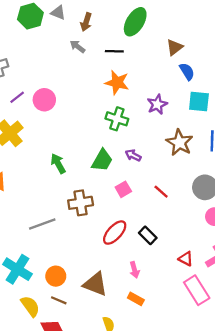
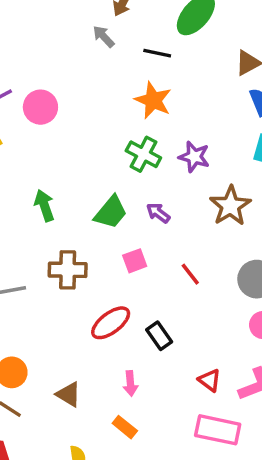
purple star: (157, 104) -> (194, 157), moved, turned 30
brown triangle: (95, 284) -> (69, 394), size x0.7
pink rectangle: (197, 290) -> (218, 430), turned -56

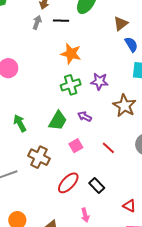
gray arrow: (104, 36) -> (37, 22), turned 72
black line: (157, 53) -> (61, 21), moved
green cross: (143, 154) -> (71, 85), turned -36
brown cross: (68, 270) -> (39, 157), turned 35

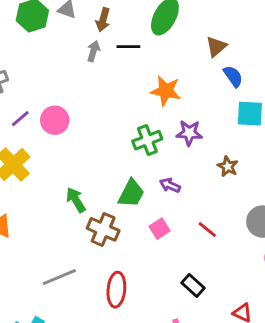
orange star: (71, 54) -> (166, 91), moved
brown star: (124, 106) -> (228, 166), size x0.6
brown cross: (39, 157) -> (103, 229), moved
red ellipse: (68, 183) -> (116, 290), moved, turned -35

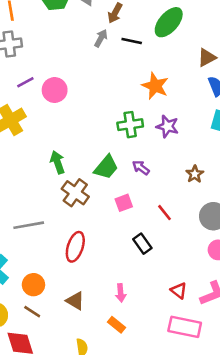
brown star: (228, 166) -> (195, 174), moved
black rectangle: (193, 285) -> (142, 244), moved

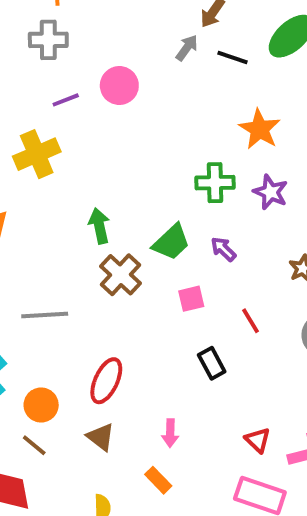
pink circle: (55, 90) -> (119, 86), moved
red ellipse: (75, 247) -> (106, 381), moved

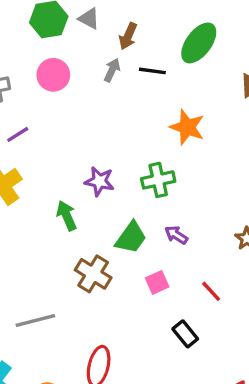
pink circle: (119, 86) -> (53, 75), moved
purple star: (270, 192) -> (99, 181), moved
green arrow: (99, 226) -> (67, 216), moved

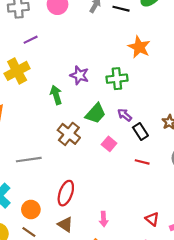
pink square: (157, 282) -> (109, 144), turned -32
red line: (211, 291) -> (142, 162), moved, turned -40
black rectangle: (185, 334) -> (140, 131), moved

